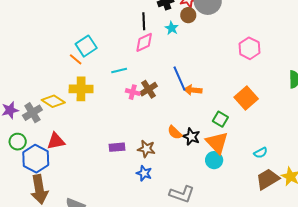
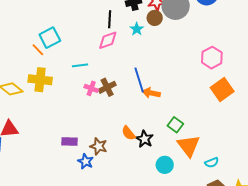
orange square: (246, 98) -> (222, 89), moved
orange triangle: (217, 143) -> (189, 146), moved
blue star: (144, 173) -> (86, 161), moved

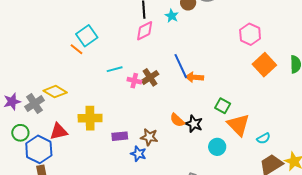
cyan line: (80, 65) -> (115, 69), moved
yellow cross: (40, 80) -> (90, 118), moved

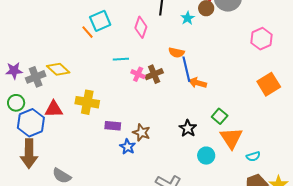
pink diamond: (145, 31) -> (141, 27), moved, turned -55
pink hexagon: (250, 34) -> (261, 39), moved
orange semicircle: (177, 120) -> (176, 53), moved, turned -42

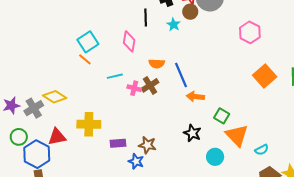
orange line: (88, 32) -> (85, 59), moved
orange semicircle: (176, 53) -> (157, 64), moved
orange arrow: (198, 83) -> (195, 97), moved

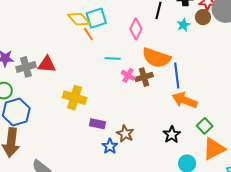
orange semicircle: (157, 64) -> (156, 58), size x1.8
yellow diamond: (55, 97) -> (79, 19), moved
orange arrow: (195, 97) -> (185, 100), size x1.4
orange triangle: (237, 135) -> (214, 149), turned 30
red triangle: (57, 137) -> (47, 64), moved

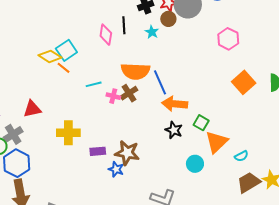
pink diamond: (136, 29) -> (106, 35), moved
gray cross: (26, 67) -> (13, 134), moved
brown star: (125, 134) -> (127, 153), size x1.4
black star: (172, 134) -> (174, 130), moved

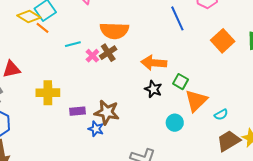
blue line: (160, 82) -> (177, 18), moved
pink cross: (113, 96) -> (92, 56), turned 32

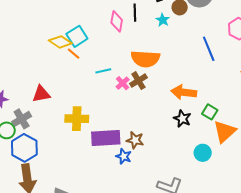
purple rectangle: (77, 111) -> (106, 138), size x1.8
brown star: (107, 112) -> (135, 140), size x0.7

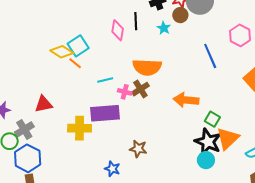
pink cross: (123, 83) -> (125, 92), turned -32
black star: (182, 119) -> (208, 142), moved, size x1.5
purple rectangle: (106, 138) -> (105, 113), moved
blue star: (124, 156) -> (112, 169), moved

